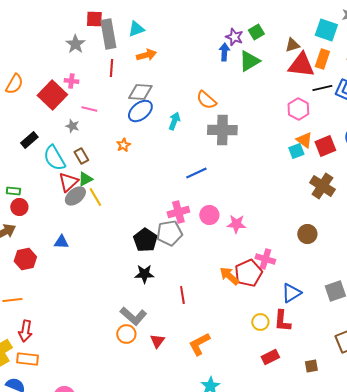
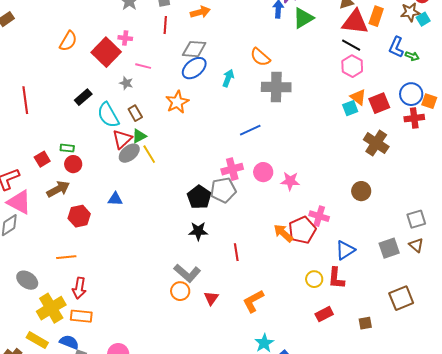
black line: (322, 88) -> (351, 45), moved, turned 42
orange star: (123, 145) -> (177, 102), size x1.6

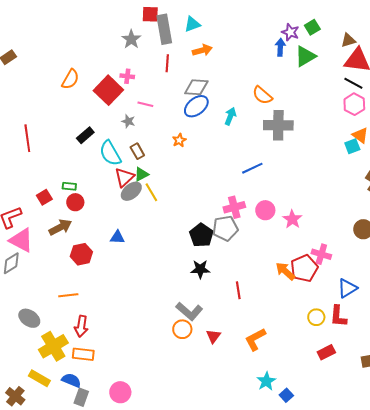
orange star: (177, 102) -> (179, 140), size x0.6
pink star: (290, 181) -> (292, 219), turned 30

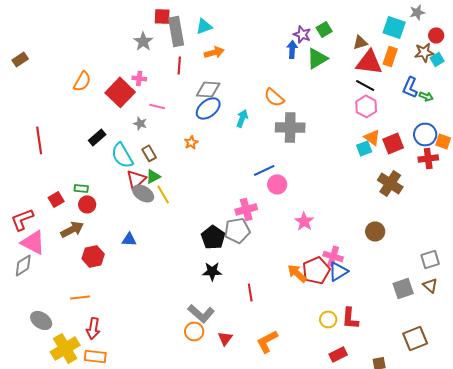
gray ellipse: (131, 191) -> (143, 193), turned 70
pink circle: (265, 210) -> (277, 184), moved
blue triangle: (347, 288) -> (338, 271), moved

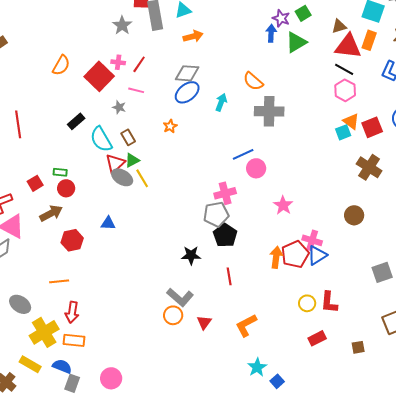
red line: (179, 65) -> (139, 64), moved, turned 30
black pentagon: (213, 237) -> (225, 235), moved
orange arrow: (297, 273) -> (276, 257), turned 55

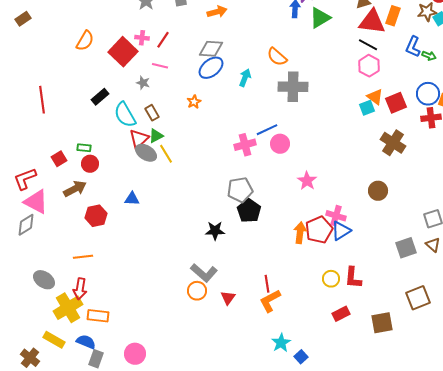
pink cross: (225, 193) -> (245, 145), moved
red line: (229, 276) -> (267, 284), moved
red arrow: (72, 312) -> (80, 289), moved
brown square: (358, 347) -> (382, 323), size x1.6

